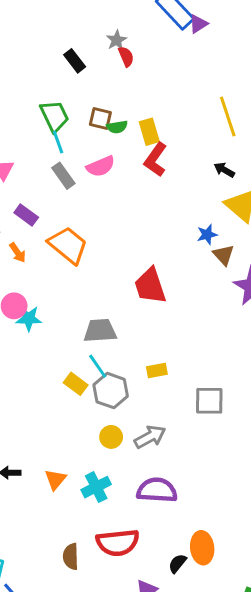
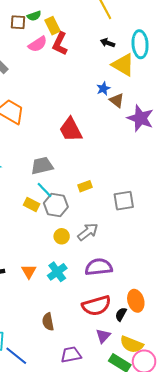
green semicircle: (117, 127) -> (34, 16), moved
pink semicircle: (101, 166) -> (38, 44), moved
red semicircle: (118, 543) -> (96, 306), moved

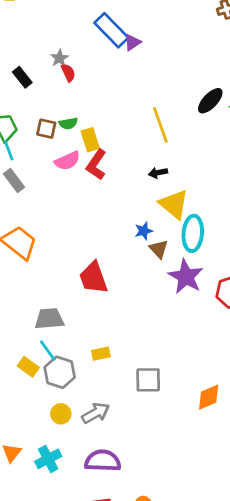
black arrow: (108, 43) -> (158, 173), turned -40
cyan ellipse: (140, 44) -> (193, 233), moved

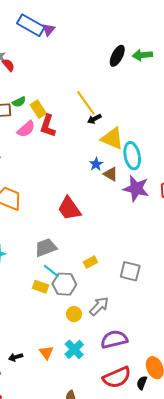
yellow line: (160, 125) -> (86, 103), moved
gray square: (148, 380) -> (130, 271), turned 30

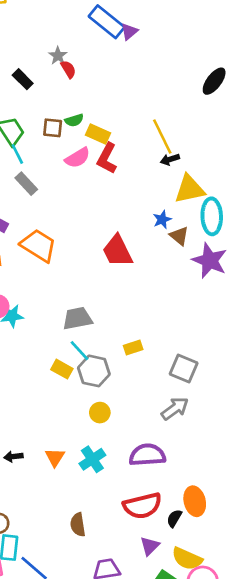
yellow rectangle: (38, 109) -> (98, 134), turned -42
yellow triangle: (112, 138) -> (189, 189), turned -45
red trapezoid: (69, 209) -> (117, 251), moved
gray arrow: (99, 306) -> (175, 409), moved

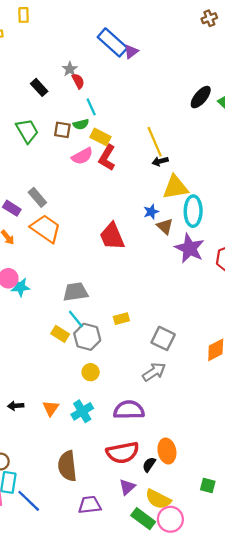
cyan line: (17, 154) -> (91, 107), moved
gray rectangle: (26, 184) -> (37, 197), moved
brown semicircle: (78, 525) -> (67, 466), size x1.5

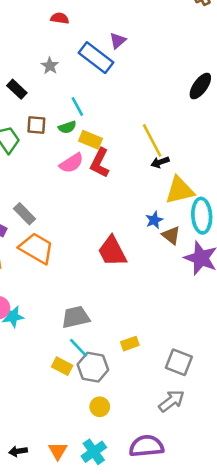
blue rectangle: (112, 42) -> (96, 58), moved
red semicircle: (78, 81) -> (60, 18), moved, turned -49
brown square: (62, 130) -> (36, 125), moved

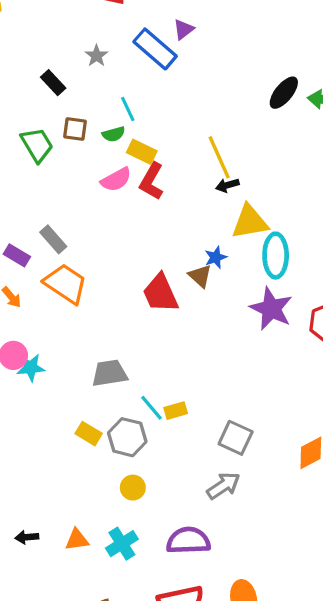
brown triangle: (171, 235) -> (200, 276), moved
cyan line: (79, 348) -> (151, 408), moved
orange triangle: (58, 451) -> (77, 540), turned 48

